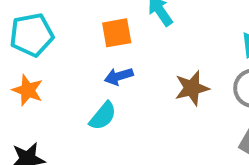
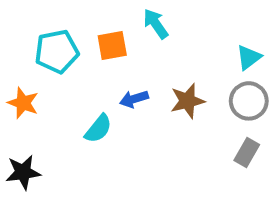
cyan pentagon: (32, 35) -> (57, 51), moved
blue arrow: (119, 76) -> (134, 99), moved

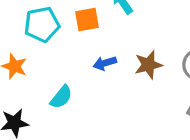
cyan semicircle: (98, 129) -> (61, 97), moved

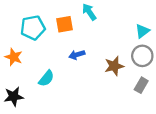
brown star: (148, 65) -> (114, 66), moved

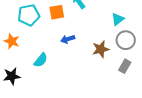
cyan triangle: (142, 31) -> (118, 19), moved

